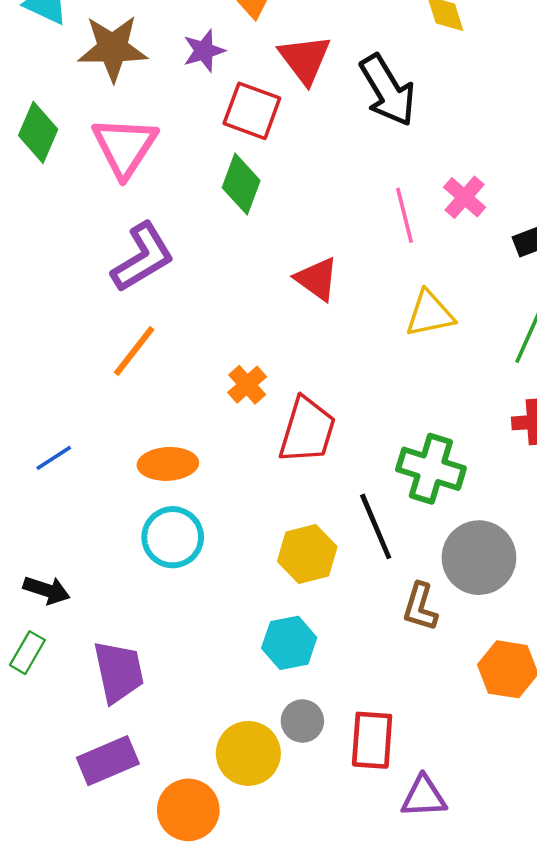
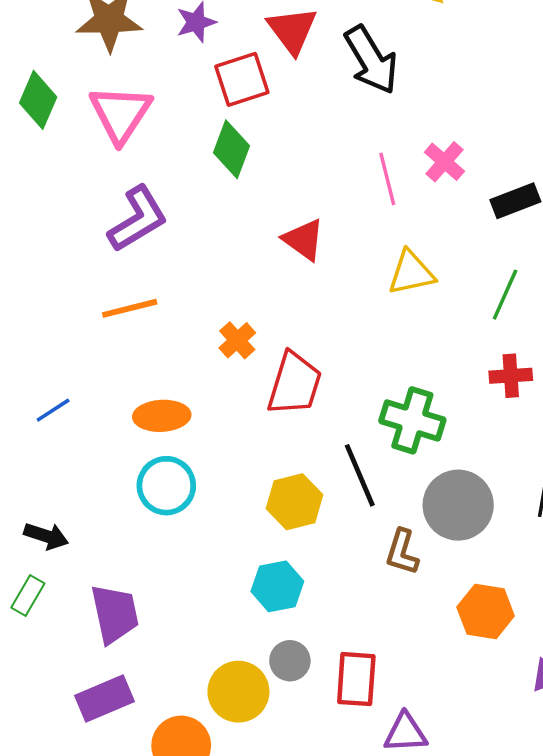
red square: (252, 111) -> (242, 79), turned -38
orange line: (134, 351) -> (130, 308), turned 38

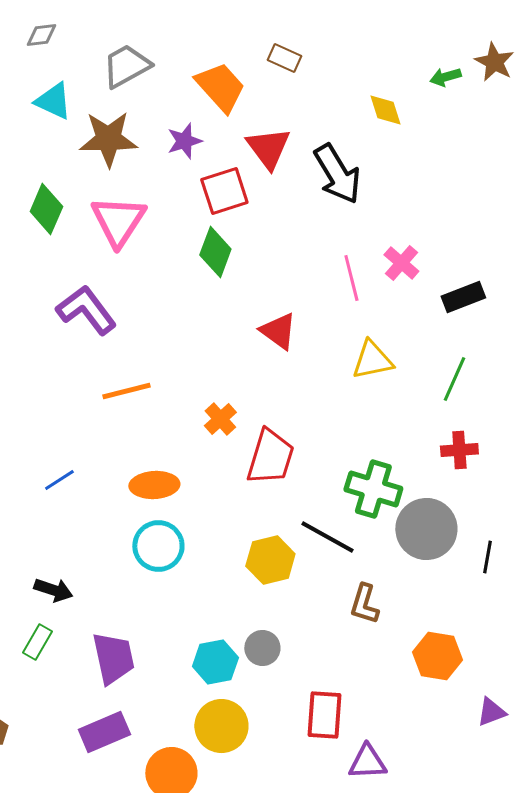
purple L-shape: (138, 219) -> (86, 310), moved, turned -96
black line: (360, 475) -> (327, 537), turned -38
gray circle: (458, 505) -> (426, 529), moved
cyan hexagon: (277, 586) -> (215, 662), moved
gray circle: (290, 661) -> (262, 648), moved

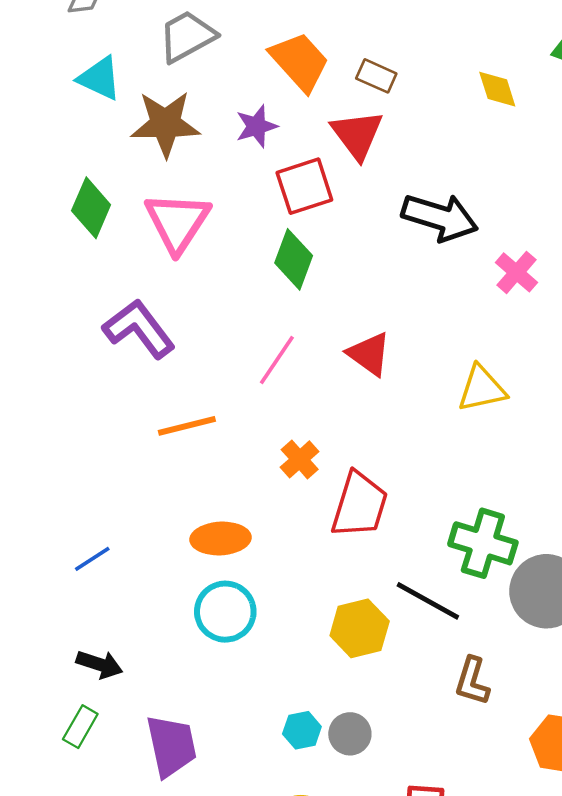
brown rectangle: (284, 58) -> (376, 76), moved
black arrow: (337, 174) -> (440, 217), moved, turned -42
pink line: (351, 278) -> (277, 360), moved, turned 48
blue line: (59, 480) -> (92, 559), moved
cyan hexagon: (215, 662) -> (302, 730), moved, size x0.7

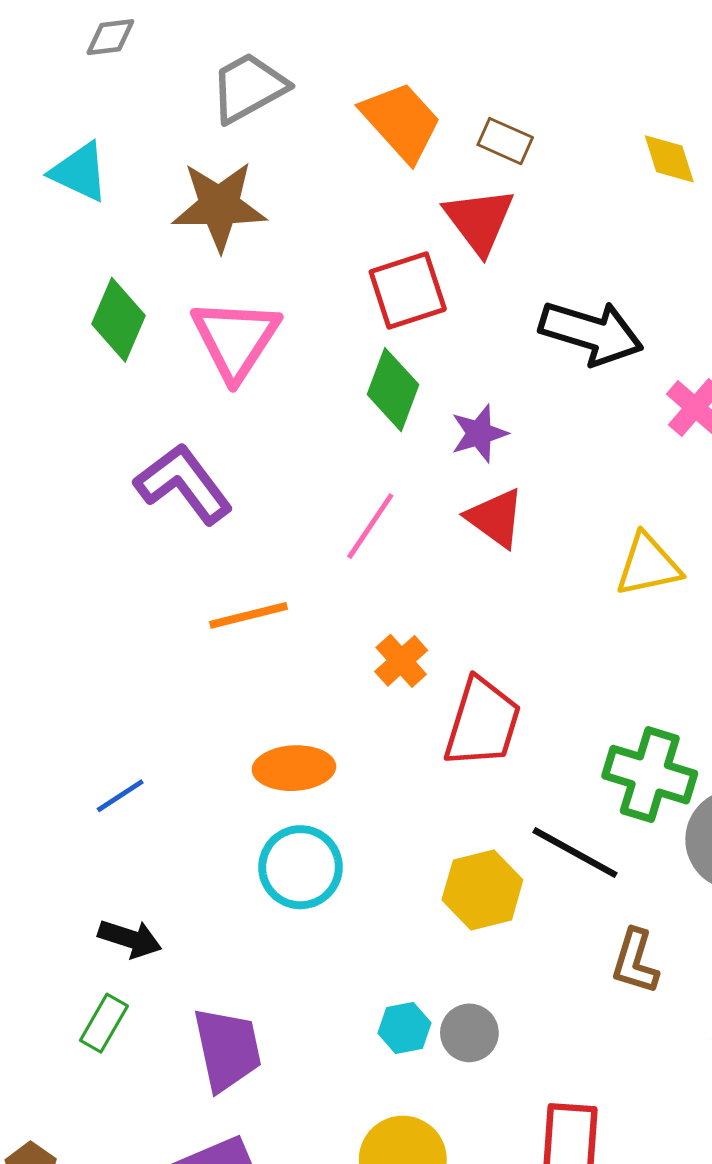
cyan triangle: (99, 78) -> (80, 172), moved
purple star: (256, 126) -> (479, 433), moved

